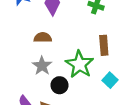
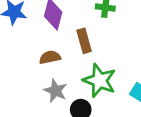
brown rectangle: (104, 45) -> (84, 41), moved

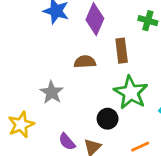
gray star: (56, 91) -> (52, 92), moved

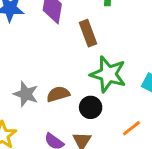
brown semicircle: (85, 62) -> (58, 94), moved

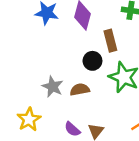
black circle: (91, 107) -> (92, 61), moved

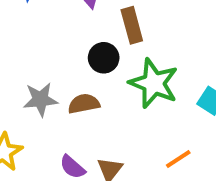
gray star: (53, 87) -> (40, 99), turned -30

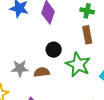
brown rectangle: (132, 25) -> (87, 35), moved

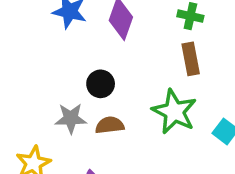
black circle: (54, 50) -> (101, 84), moved

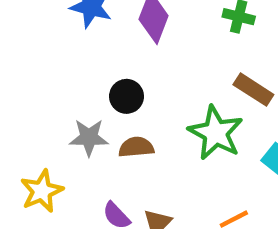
brown rectangle: (191, 59) -> (253, 90), moved, turned -48

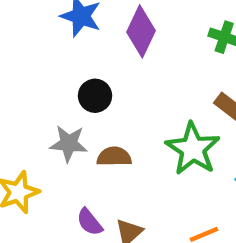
black circle: (127, 96) -> (95, 96), moved

